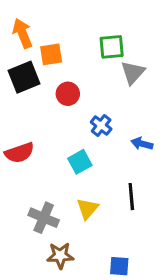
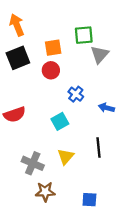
orange square: (51, 54) -> (53, 48), moved

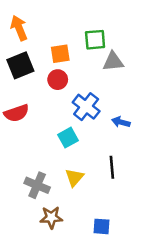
gray triangle: (100, 54) -> (113, 62), turned 42
blue cross: (76, 94) -> (86, 107), size x1.5
red semicircle: (15, 115) -> (16, 113), moved

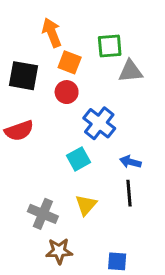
orange arrow: (19, 28) -> (52, 33), moved
orange square: (60, 54) -> (70, 62), turned 30
black square: (20, 65) -> (24, 76), turned 32
blue arrow: (121, 122) -> (130, 162), moved

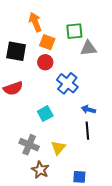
cyan square: (78, 159) -> (45, 114), moved
yellow triangle: (86, 205) -> (58, 148), moved
brown star: (59, 251) -> (40, 170), turned 30

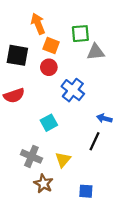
blue arrow: (88, 109) -> (104, 118), moved
black line: (87, 131) -> (95, 141), turned 30

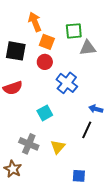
brown star: (43, 184) -> (13, 169), moved

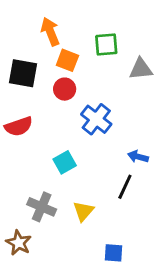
gray triangle: (88, 48) -> (141, 69), moved

